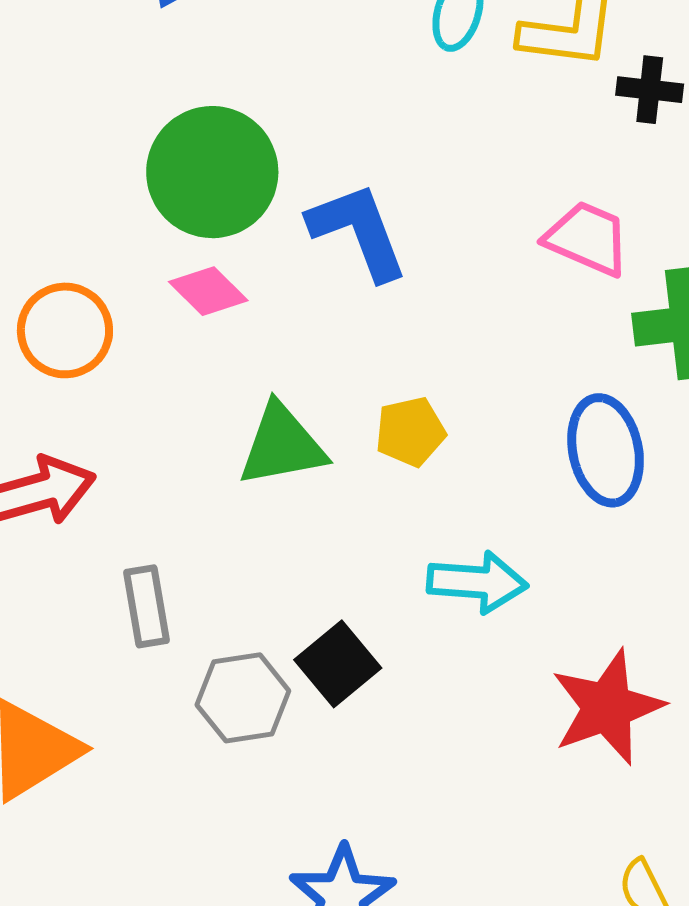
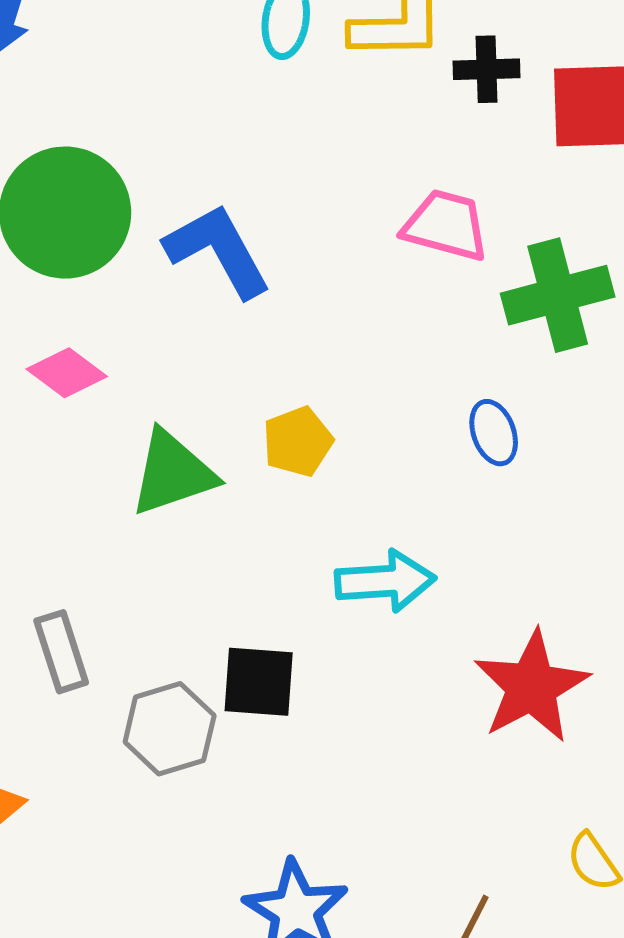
pink diamond: (208, 291) -> (67, 373), moved
blue ellipse: (606, 450) -> (494, 433), size x0.6
black square: (338, 664) -> (259, 682), turned -38

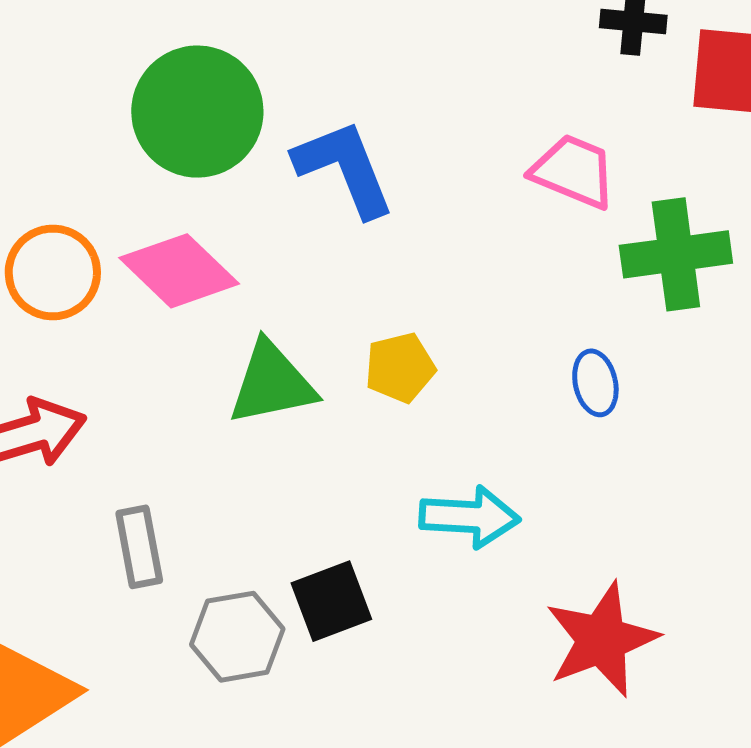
pink diamond: (67, 373) -> (179, 271), size x1.5
black square: (259, 682) -> (331, 601), turned -32

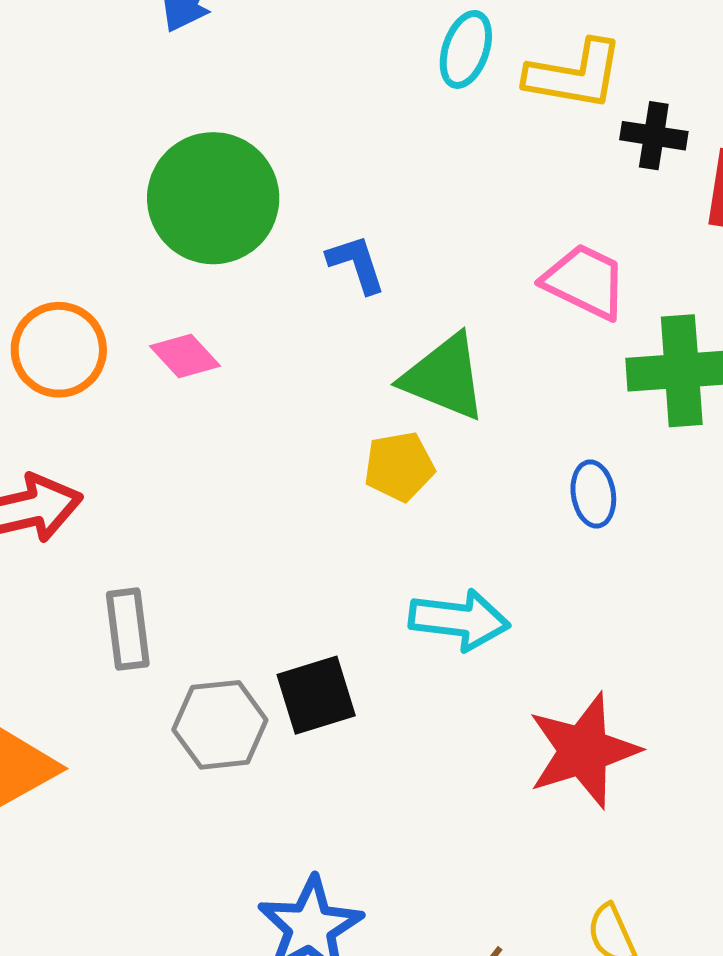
blue L-shape: (344, 168) -> (356, 264), size x0.6
pink diamond: (179, 271) -> (185, 356), size x0.6
green triangle: (272, 383) -> (444, 377), moved, turned 30

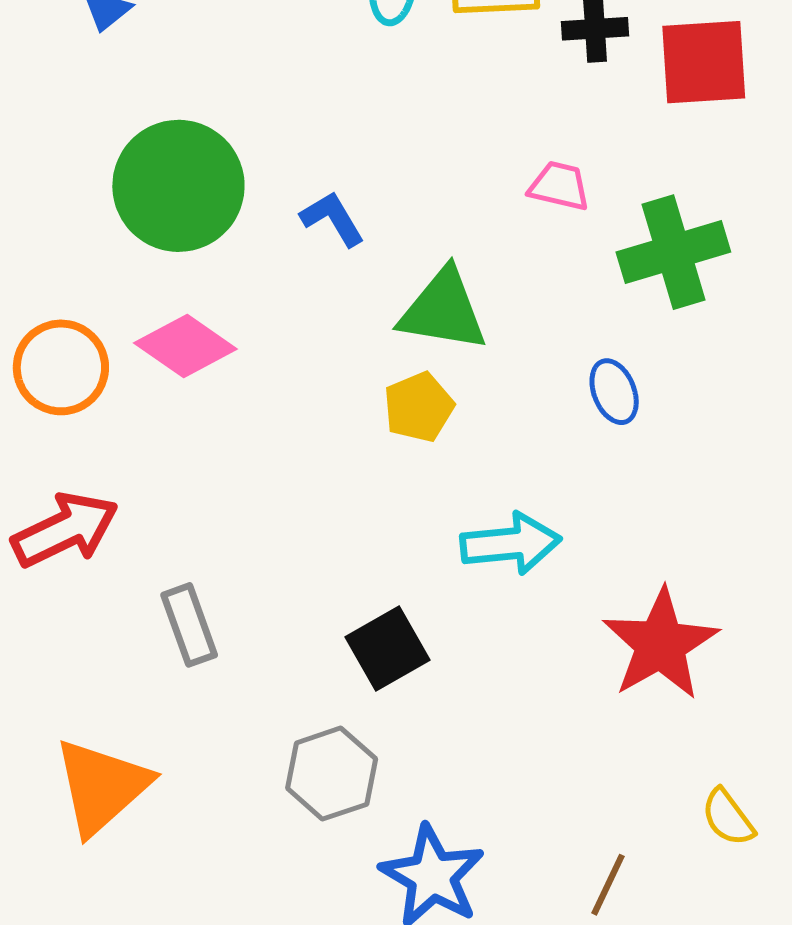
pink trapezoid: (585, 281) -> (559, 186), size x0.7
pink diamond: (185, 356) -> (185, 346), size x1.4
gray hexagon: (220, 725) -> (332, 774), moved

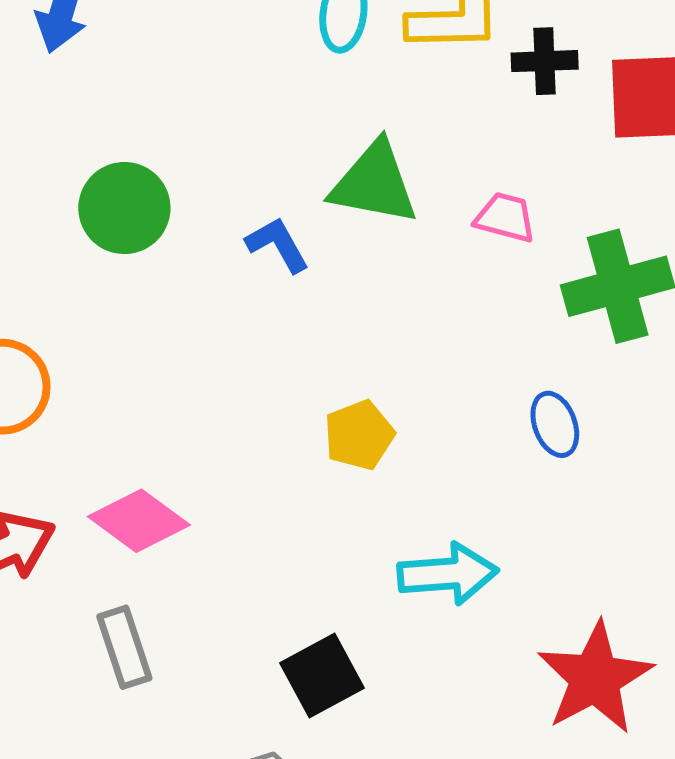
green circle: (178, 186) -> (124, 208), size x0.7
green triangle: (443, 310) -> (374, 183), moved
pink diamond: (185, 346) -> (139, 521), moved

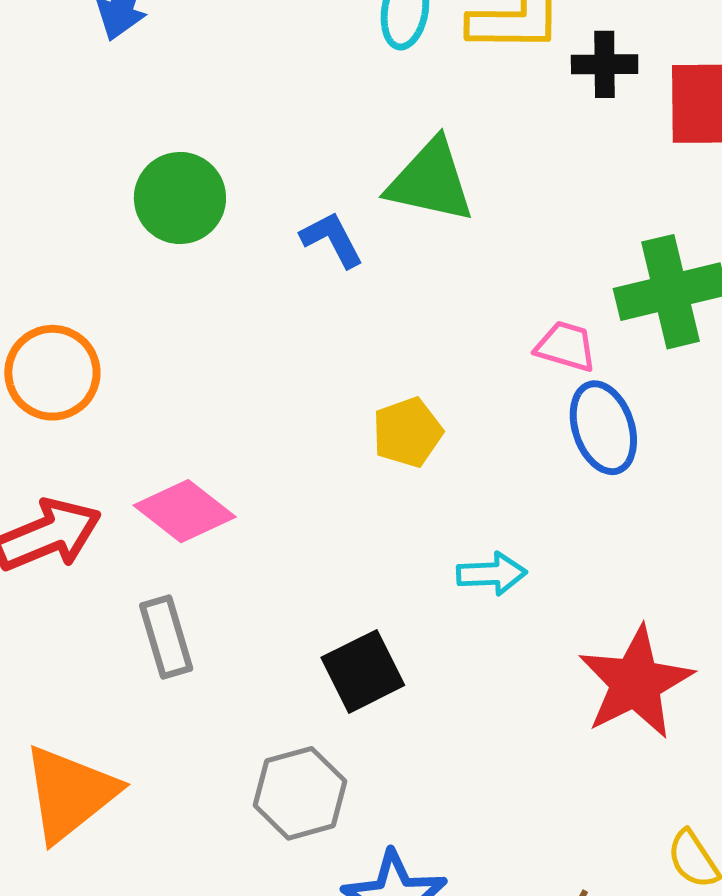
pink trapezoid: (505, 218) -> (566, 346), moved
blue ellipse: (555, 424) -> (603, 428), size x1.4
cyan arrow: (448, 574) -> (492, 574), size x0.7

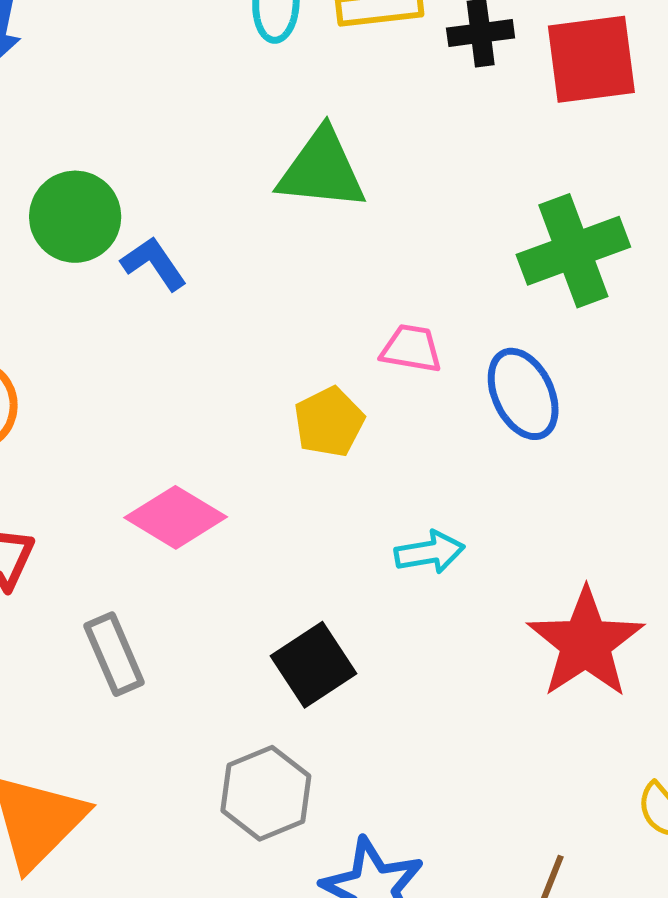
blue L-shape: (332, 239) -> (154, 263), moved
pink trapezoid: (566, 346) -> (411, 349), moved
pink diamond: (185, 511) -> (176, 517), moved

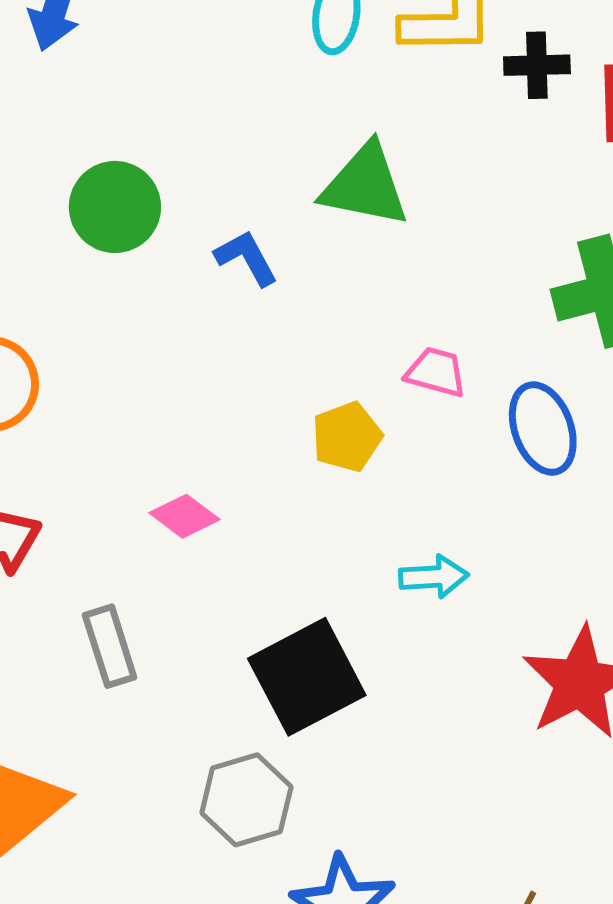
blue L-shape: (154, 263) -> (246, 258), moved
pink diamond: (176, 517) -> (185, 516), size x0.7
black square: (314, 665) -> (307, 677), size x1.4

